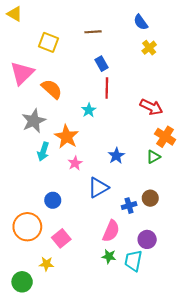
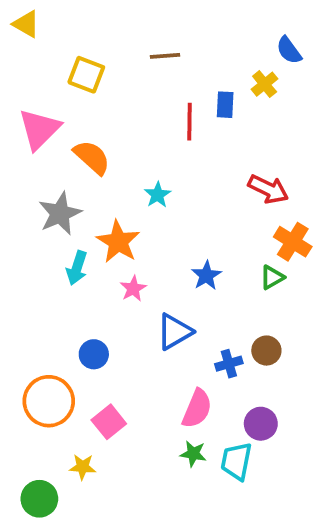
blue semicircle: (141, 22) -> (289, 50), moved
blue rectangle: (101, 64) -> (225, 105), moved, turned 32
red line: (107, 88) -> (189, 122), moved

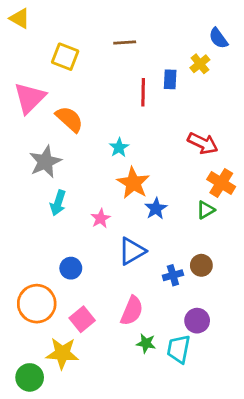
orange star: (118, 242) -> (133, 183), moved
pink semicircle: (197, 409) -> (132, 311), moved
yellow star: (83, 467) -> (62, 353), size x1.6

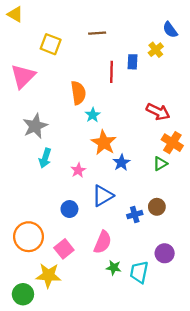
orange semicircle: (69, 119) -> (78, 93), moved, turned 40
blue circle: (71, 268) -> (69, 209), moved
purple circle: (197, 321) -> (165, 253), moved

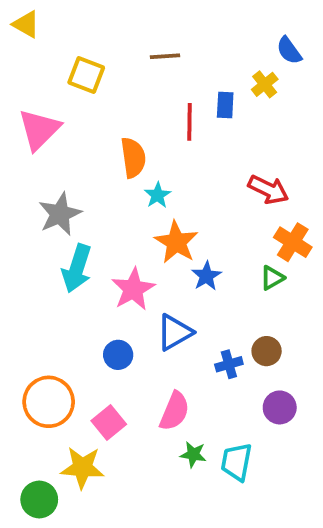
cyan arrow: (45, 158) -> (77, 268), size x1.4
pink star: (78, 170) -> (133, 289), size x1.6
purple circle: (165, 253) -> (280, 407), moved

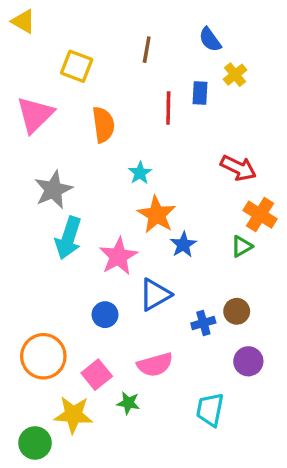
blue semicircle: (289, 51) -> (210, 40), moved
brown line: (165, 56) -> (147, 50), turned -76
orange semicircle: (133, 158) -> (103, 125), moved
pink semicircle: (174, 411) -> (155, 365), turned 51
green star: (193, 454) -> (128, 403), moved

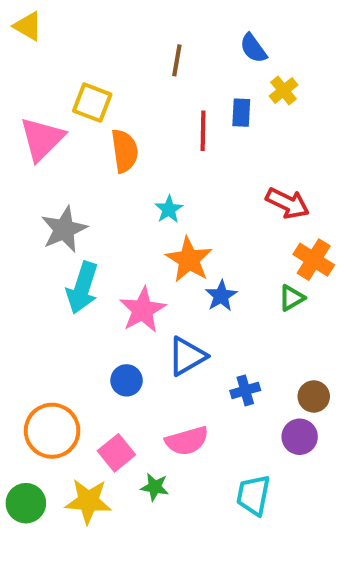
yellow square: (77, 66) -> (92, 103), moved
brown circle: (237, 311) -> (314, 396), moved
green circle: (35, 443) -> (26, 503), moved

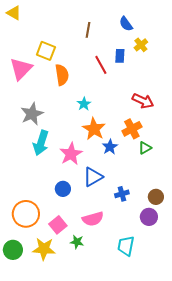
red line: (203, 131) -> (101, 65), turned -30
orange cross: (314, 260) -> (132, 129), moved, turned 30

